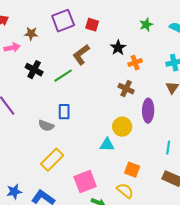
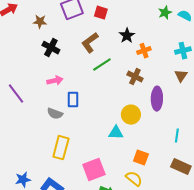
green star: (146, 25) -> (165, 13), moved
pink arrow: (12, 48) -> (55, 81), moved
black cross: (34, 70) -> (51, 48), moved
green line: (63, 76) -> (102, 65), moved
yellow rectangle: (52, 160) -> (61, 148), turned -30

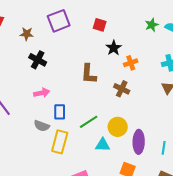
red square: (101, 13) -> (100, 25), moved
brown L-shape: (90, 43) -> (89, 74), moved, turned -50
green line: (102, 65) -> (89, 122), moved
purple ellipse: (157, 99) -> (139, 142), moved
yellow rectangle: (61, 148) -> (60, 142), moved

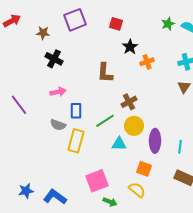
brown cross: (122, 89) -> (129, 102), moved, turned 35

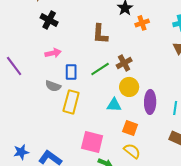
green line: (105, 121) -> (100, 69), moved
orange square: (144, 169) -> (130, 128), moved
pink square: (97, 181) -> (92, 142), turned 35

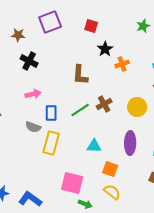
yellow circle: (129, 87) -> (137, 107), moved

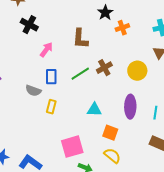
pink arrow: (33, 94) -> (46, 50), moved, turned -42
yellow rectangle: (51, 143) -> (51, 107), size x0.6
pink square: (72, 183) -> (72, 147), turned -30

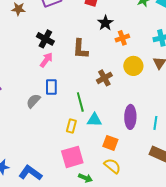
black cross: (29, 25) -> (45, 39), moved
yellow circle: (137, 71) -> (133, 66), moved
green line: (80, 74) -> (80, 102), moved, turned -72
gray semicircle: (33, 91) -> (33, 101), turned 112
yellow rectangle: (51, 107) -> (71, 126), moved

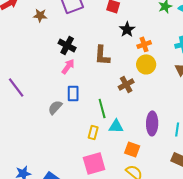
yellow circle: (133, 66) -> (146, 64), moved

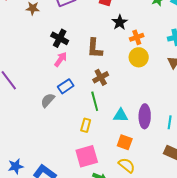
brown cross: (126, 84) -> (101, 77), moved
blue rectangle: (73, 93) -> (66, 86), turned 56
cyan triangle: (116, 126) -> (121, 115), moved

